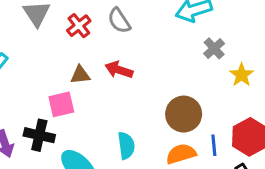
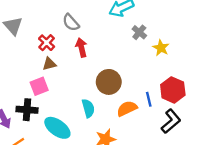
red cross: (79, 26) -> (47, 43), moved
red arrow: (119, 70) -> (81, 47), moved, turned 66
brown circle: (184, 114) -> (109, 82), moved

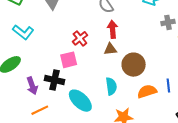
gray cross: (139, 32) -> (168, 22), turned 32
red cross: (47, 43) -> (80, 38), moved
brown triangle: (49, 64) -> (110, 49), moved

